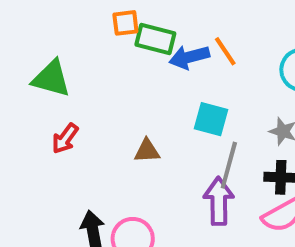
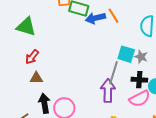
cyan square: (211, 119) -> (126, 54), moved
brown triangle: (147, 151) -> (36, 78), moved

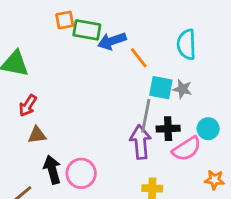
orange line: (114, 16) -> (139, 58), moved
black cross: (139, 80) -> (168, 129), moved

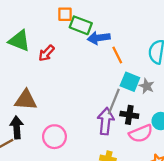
red arrow: (28, 106) -> (46, 53), moved
brown triangle: (37, 135) -> (26, 100), size x1.5
black arrow: (52, 170) -> (17, 127), moved

